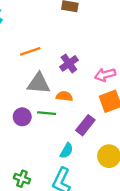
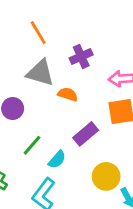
orange line: (30, 51) -> (38, 33), turned 66
green line: (47, 113) -> (32, 145), moved, turned -66

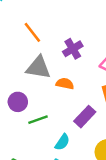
green line: (32, 145) -> (38, 120), moved, turned 36

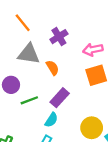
orange semicircle: (65, 84) -> (53, 68), turned 49
purple rectangle: (85, 117) -> (60, 98), moved

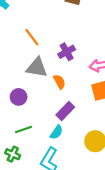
green line: (29, 100) -> (23, 130), moved

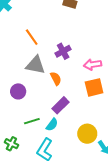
green line: (23, 130) -> (32, 121), moved

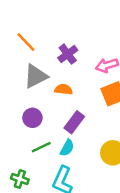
gray triangle: (35, 65) -> (36, 76), turned -30
orange semicircle: (56, 78) -> (64, 89), turned -48
purple circle: (18, 91) -> (32, 118), moved

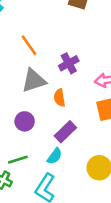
orange semicircle: (64, 89) -> (59, 98), turned -114
green line: (41, 147) -> (18, 160), moved

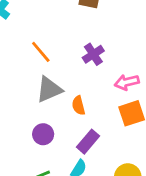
purple cross: (69, 63) -> (93, 54), moved

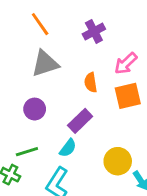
pink arrow: (127, 82) -> (126, 63), turned -35
orange semicircle: (78, 105) -> (91, 82), moved

